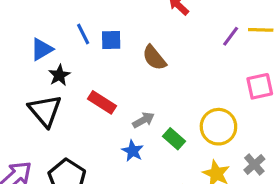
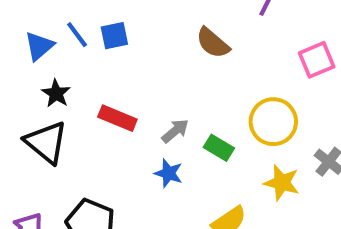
blue triangle: (42, 49) -> (39, 46), moved
brown semicircle: (154, 58) -> (213, 43), moved

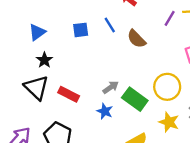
blue line: (77, 35) -> (110, 25), moved
red rectangle: (117, 118) -> (69, 94), moved
green rectangle: (219, 148) -> (135, 99), size x1.5

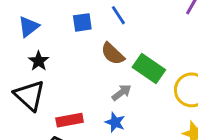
brown semicircle: (136, 39) -> (113, 54), moved
red rectangle: (69, 94) -> (70, 120), moved, turned -36
green rectangle: (135, 99) -> (149, 68), moved

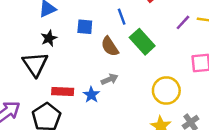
blue square: (82, 22) -> (85, 27), moved
green rectangle: (149, 68) -> (142, 42), moved
blue star: (115, 122) -> (91, 95), moved

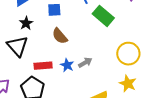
brown semicircle: (110, 46) -> (60, 36), moved
gray arrow: (110, 79) -> (85, 63), moved

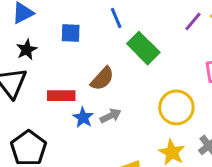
brown semicircle: (60, 36) -> (102, 79), moved, turned -102
red rectangle: (43, 66) -> (61, 96), moved

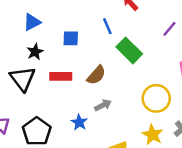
red rectangle: (61, 96) -> (61, 76), moved
blue star: (83, 117) -> (79, 122), moved

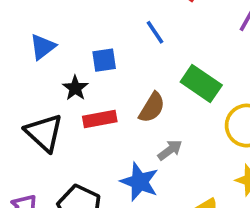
green rectangle: (129, 50) -> (201, 83), moved
black star: (35, 52) -> (75, 88), moved
blue star: (79, 122) -> (140, 182), size x1.5

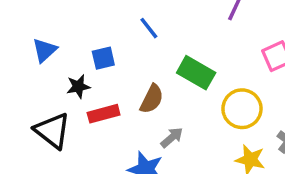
black star: (75, 88) -> (78, 87), turned 30

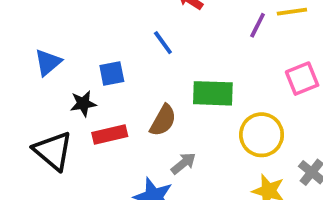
green rectangle: (196, 73) -> (213, 93), turned -30

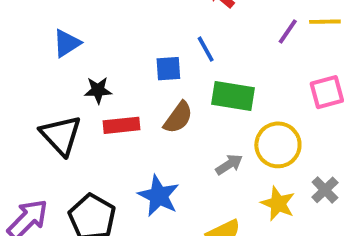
blue line: (163, 43) -> (206, 49), moved
blue square: (112, 74) -> (168, 69), moved
gray arrow: (183, 163) -> (229, 164), moved

